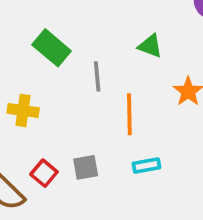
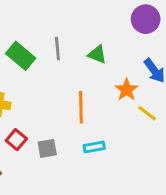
gray line: (97, 76) -> (57, 49), moved
red square: (44, 173) -> (16, 140), moved

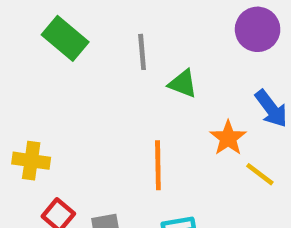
gray line: (57, 49) -> (142, 52), moved
green rectangle: (21, 56) -> (65, 38), moved

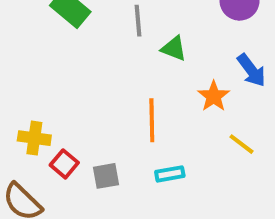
yellow cross: (31, 161) -> (34, 138), moved
yellow line: (260, 174) -> (241, 144), moved

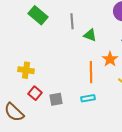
orange line: (152, 120) -> (91, 72), moved
yellow cross: (34, 138) -> (26, 70), moved

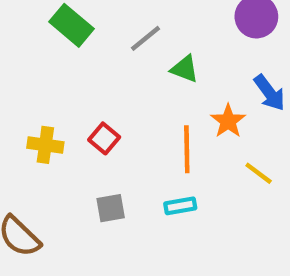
gray line: (72, 21) -> (145, 38), turned 56
red square: (35, 93) -> (104, 138), moved

